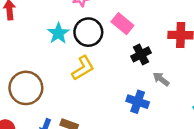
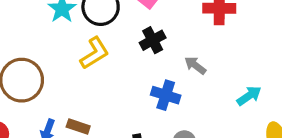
black cross: (141, 54) -> (153, 40), moved

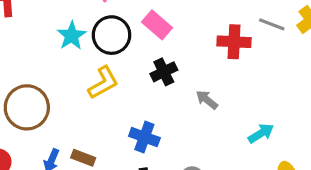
blue cross: (166, 95) -> (144, 137), moved

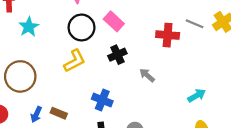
cyan star: (72, 36) -> (29, 27), moved
cyan arrow: (261, 133) -> (197, 96), moved

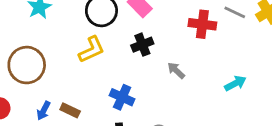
cyan arrow: (197, 96) -> (235, 83), moved

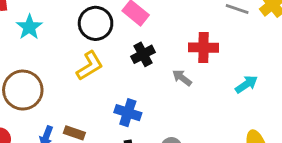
red cross: (202, 24) -> (204, 48), moved

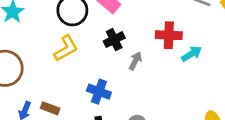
gray arrow: (182, 78) -> (135, 61), moved, turned 78
cyan arrow: (246, 84) -> (191, 54), moved

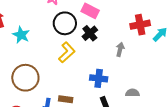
black cross: (114, 40) -> (90, 33), moved

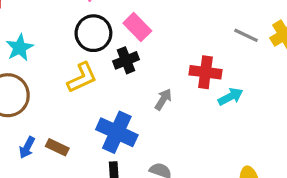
cyan star: (21, 35) -> (20, 48), moved
blue cross: (99, 78) -> (117, 132), size x1.4

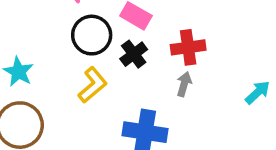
red cross: (205, 72) -> (188, 47), moved
cyan arrow: (230, 97) -> (258, 92), moved

